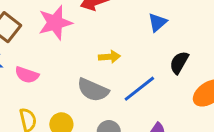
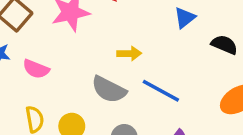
black semicircle: (179, 63) -> (224, 45), moved, turned 80
blue line: (139, 89) -> (161, 91), turned 64

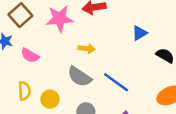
yellow arrow: (129, 53) -> (87, 49), moved

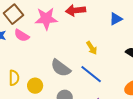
blue triangle: (140, 33) -> (116, 19), moved
yellow arrow: (87, 49) -> (92, 48), moved, turned 48
pink semicircle: (30, 55) -> (22, 35), moved

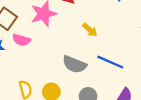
yellow arrow: (92, 48) -> (90, 30), moved

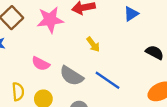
pink semicircle: (21, 40) -> (41, 64), moved

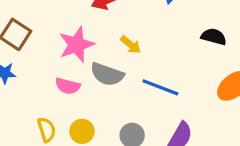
pink star: (50, 20) -> (76, 45), moved
gray semicircle: (72, 76) -> (107, 74), moved

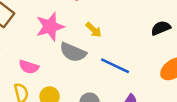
black semicircle: (214, 37) -> (161, 28), turned -42
pink semicircle: (68, 86) -> (29, 67), moved

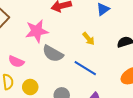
yellow arrow: (94, 30) -> (88, 39), moved

